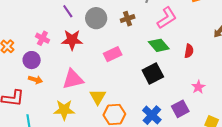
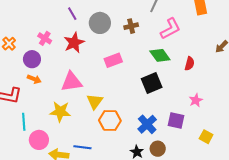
red star: (72, 40) -> (74, 43), turned -30
purple square: (180, 109) -> (176, 121), turned 36

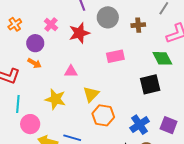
pink triangle: (71, 82) -> (71, 71), size x0.6

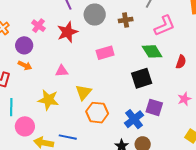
purple square: (169, 125) -> (154, 107), moved

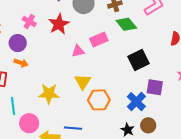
green diamond: (152, 51) -> (126, 24), moved
pink triangle: (62, 71) -> (78, 51), moved

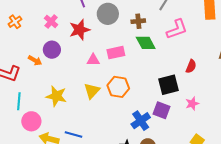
purple circle: (18, 43) -> (52, 50), moved
black square: (139, 60) -> (169, 85), moved
orange hexagon: (99, 100) -> (118, 87), moved

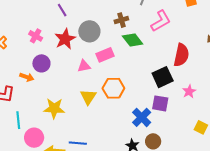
gray circle: (108, 14) -> (89, 31), moved
red semicircle: (191, 66) -> (181, 55), size x1.6

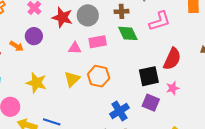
red star: (65, 39) -> (62, 17), turned 30
pink star: (189, 91) -> (173, 88), moved
purple square: (160, 103) -> (151, 103), moved

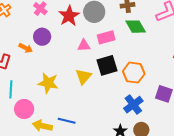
red star: (62, 17) -> (69, 16), turned 30
orange hexagon: (99, 76) -> (134, 73), moved
black square: (149, 76) -> (107, 65), moved

